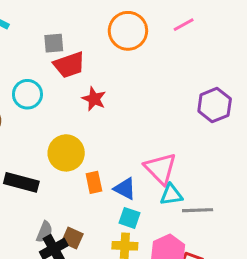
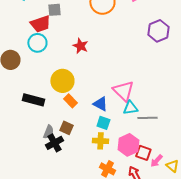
red trapezoid: (69, 65) -> (40, 24), moved
purple hexagon: (215, 105) -> (158, 31), moved
orange rectangle: (94, 182) -> (70, 101), moved, turned -32
brown square: (72, 238) -> (66, 128), moved

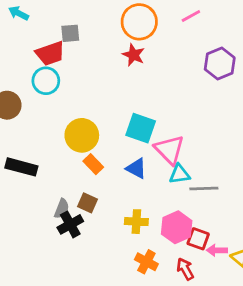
red star: (80, 46) -> (133, 55), moved
black rectangle: (33, 100) -> (21, 167), moved
cyan square: (103, 123) -> (141, 128), moved, size x1.5
pink arrow: (156, 161) -> (217, 250), turned 48

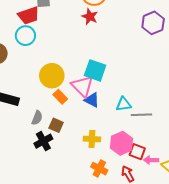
pink triangle: (169, 150) -> (82, 86), moved
gray semicircle: (62, 209) -> (37, 118), moved

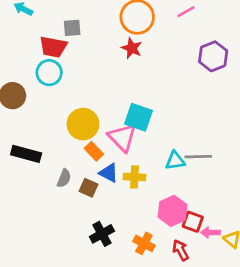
red trapezoid: (29, 16) -> (53, 47), turned 30
blue triangle: (92, 100) -> (109, 173), moved
gray line: (141, 115) -> (198, 157), moved
yellow cross: (92, 139) -> (134, 177), moved
black cross: (43, 141) -> (102, 234), moved

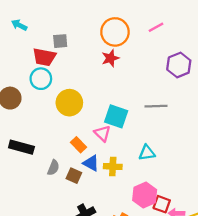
red star: (132, 48) -> (110, 58), turned 30
yellow circle: (83, 124) -> (69, 103), moved
pink triangle: (122, 138) -> (102, 133), size x0.7
gray line: (198, 157) -> (156, 106), moved

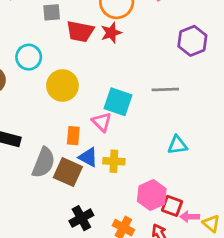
red trapezoid: (44, 57) -> (80, 31), moved
orange rectangle: (78, 145) -> (73, 136), turned 49
cyan triangle: (147, 153) -> (177, 145), moved
gray semicircle: (53, 168) -> (44, 163), size x1.6
brown square: (74, 176) -> (68, 172), size x1.5

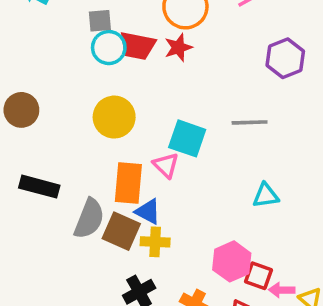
cyan circle: (29, 57) -> (109, 48), moved
orange rectangle: (73, 136) -> (128, 183), size x1.6
yellow cross: (114, 161) -> (155, 242), moved

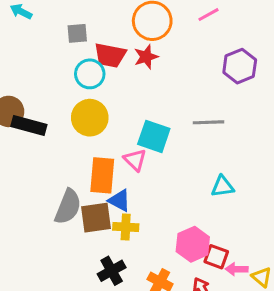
cyan circle: (109, 48) -> (90, 74), moved
black rectangle: (39, 187) -> (29, 125), moved
brown square: (121, 231) -> (96, 218), turned -32

